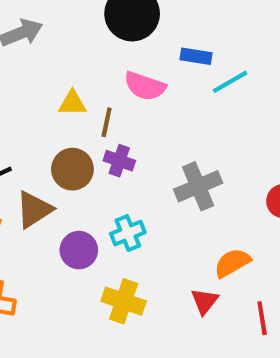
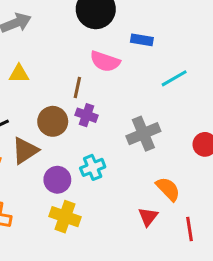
cyan line: (230, 82) -> (174, 78), moved
yellow triangle: (72, 103) -> (19, 74), moved
orange semicircle: (232, 263) -> (168, 189), turned 76
yellow cross: (124, 301) -> (65, 217), moved

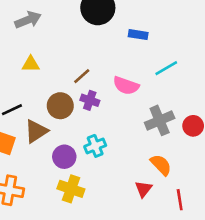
pink semicircle: (105, 61) -> (126, 86), moved
brown line: (77, 88) -> (82, 76), turned 36
gray cross: (143, 134) -> (160, 120), moved

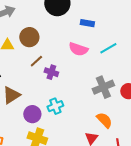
brown line: (82, 76) -> (36, 61), moved
pink semicircle: (126, 86) -> (78, 49), moved
brown circle: (60, 106) -> (29, 37), moved

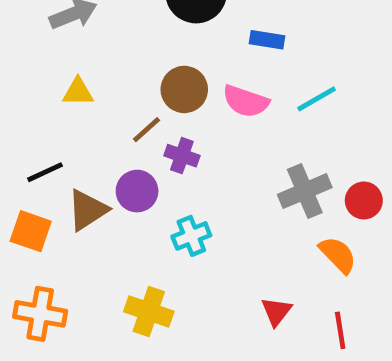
brown circle: (29, 37) -> (184, 89), moved
purple circle: (32, 114) -> (137, 191), moved
orange semicircle: (104, 120) -> (338, 255), moved

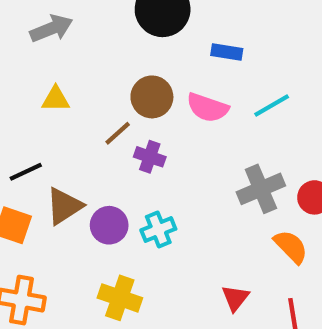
purple circle: (137, 191) -> (109, 225), moved

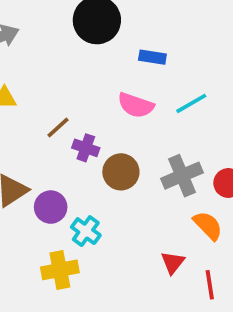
brown circle: (152, 97) -> (121, 172), moved
cyan cross: (158, 230) -> (86, 231), moved, turned -32
yellow cross: (120, 298) -> (60, 270), turned -30
red triangle: (235, 298) -> (173, 263), moved

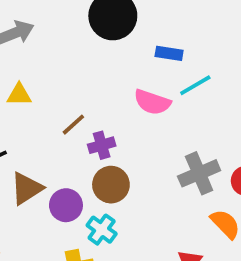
cyan line: (191, 103) -> (195, 85), moved
purple cross: (86, 148) -> (102, 145), turned -35
brown circle: (121, 172) -> (111, 185), moved

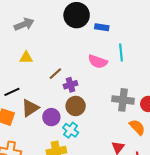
blue rectangle: (169, 53) -> (102, 27), moved
cyan line: (195, 85) -> (121, 52), turned -66
gray cross: (199, 173) -> (123, 100), turned 30

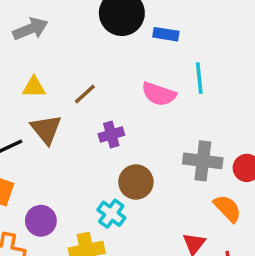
brown line: (55, 74) -> (85, 94), moved
brown circle: (76, 106) -> (136, 182), moved
brown triangle: (30, 108) -> (46, 129), moved, turned -36
purple circle: (51, 117) -> (41, 221), moved

